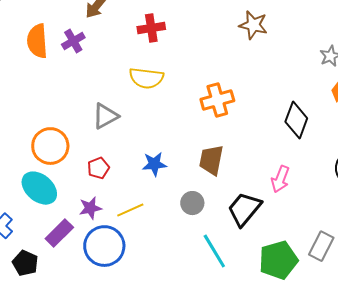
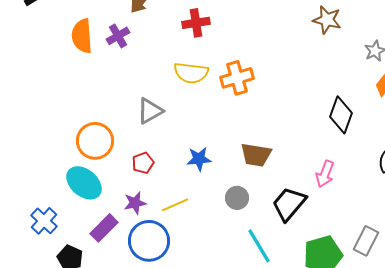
brown star: (253, 25) -> (327, 20), moved
orange cross: (217, 100) -> (237, 78), moved
brown trapezoid: (211, 160) -> (256, 155), turned -92

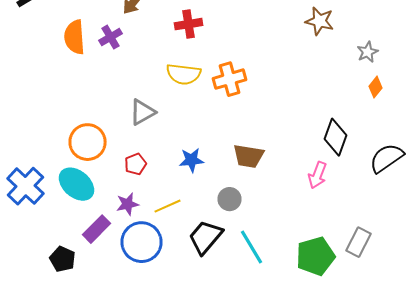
black diamond: (341, 115) -> (336, 137), moved
black trapezoid: (289, 204) -> (206, 237), moved
blue cross: (44, 221) -> (26, 186), moved, size x1.4

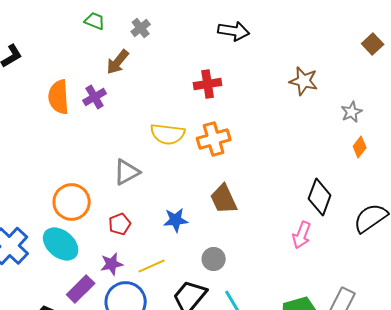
red cross: (188, 24) -> (208, 84), moved
brown trapezoid: (248, 156) -> (224, 199), moved, turned 56

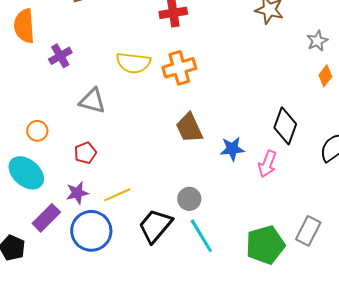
purple cross: (95, 97) -> (60, 56), moved
gray triangle: (127, 172) -> (92, 101), turned 44
orange circle: (72, 202) -> (37, 131), size x0.6
blue star: (176, 220) -> (232, 149), moved
gray circle: (214, 259) -> (189, 199), moved

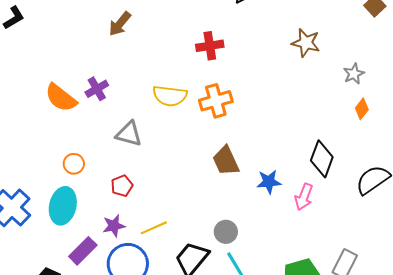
orange semicircle: (24, 26) -> (61, 98), moved, turned -48
cyan ellipse: (26, 173) -> (63, 206), turned 63

